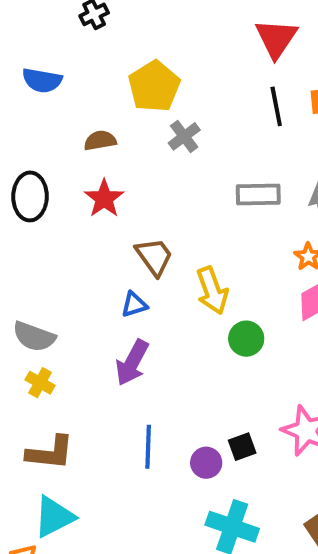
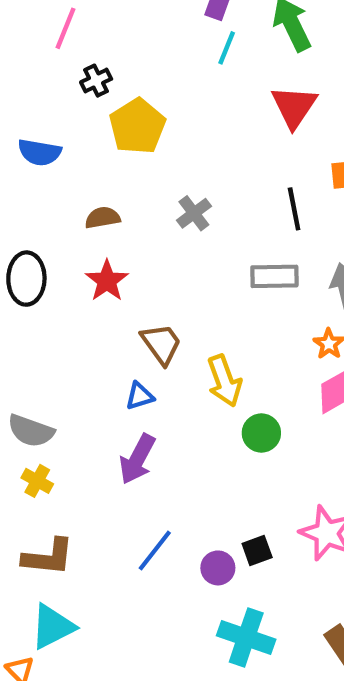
yellow pentagon: (154, 86) -> (137, 126), moved
black line: (276, 106) -> (294, 209), moved
blue line: (148, 447) -> (155, 551), turned 36

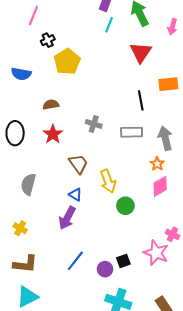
gray cross: (194, 213) -> (94, 124), moved, turned -35
blue triangle: (140, 396) -> (75, 195), moved, turned 48
gray semicircle: (31, 431) -> (28, 184), moved, turned 85

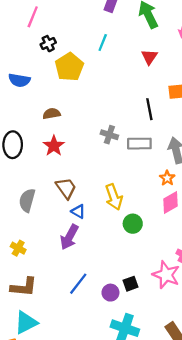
cyan line: (109, 25) -> (103, 42), moved
red triangle: (141, 52) -> (149, 57), size x0.7
gray cross: (94, 124) -> (109, 135), moved
brown trapezoid: (78, 164) -> (66, 188), moved

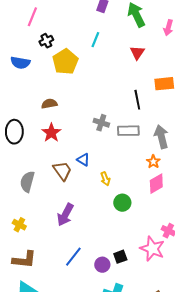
blue semicircle: (19, 80) -> (20, 63), moved
yellow arrow: (114, 197) -> (105, 179), size x0.6
blue triangle: (78, 211) -> (83, 160), moved

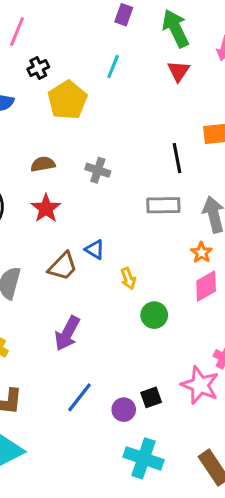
red triangle: (137, 53) -> (179, 71), moved
gray cross: (101, 123) -> (98, 170), moved
brown trapezoid: (62, 171) -> (63, 266), turned 80

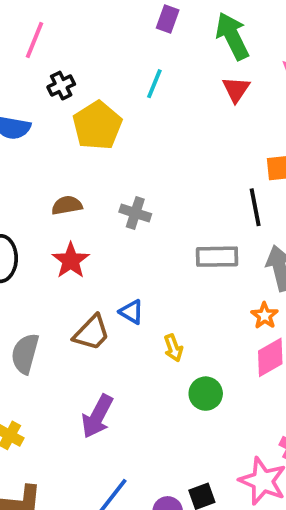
black line: (177, 158) -> (255, 207), moved

